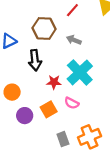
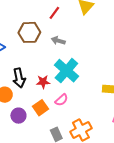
black arrow: (35, 60) -> (19, 78), moved
pink semicircle: (72, 103) -> (61, 100), turned -64

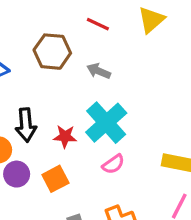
red line: (54, 13) -> (98, 24), turned 72
pink semicircle: (61, 100) -> (113, 164), moved
purple circle: (18, 116) -> (17, 174), moved

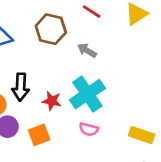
pink semicircle: (113, 164) -> (89, 129), turned 42

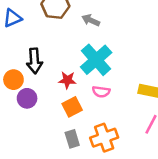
red star: (52, 101) -> (67, 80), moved
orange square: (39, 135) -> (72, 107), moved

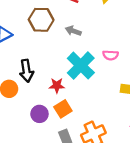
pink semicircle: (101, 92) -> (110, 55), moved
purple circle: (27, 98) -> (39, 114), moved

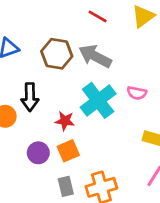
brown hexagon: (41, 20) -> (57, 54), moved
gray arrow: (73, 31) -> (95, 56), size x1.6

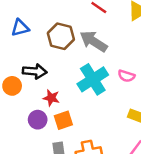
black arrow: (30, 97) -> (35, 71), turned -90
red star: (65, 121) -> (51, 98), moved

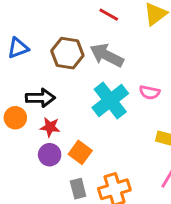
red star: (51, 98) -> (50, 127), moved
orange square: (63, 120) -> (80, 152), turned -30

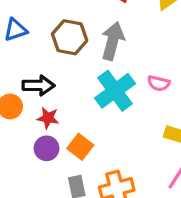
gray arrow: (107, 55) -> (113, 41), turned 76

